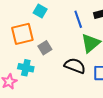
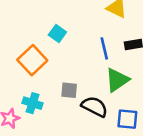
orange square: (22, 34) -> (32, 60), turned -35
gray square: (45, 48) -> (69, 90), moved, turned 32

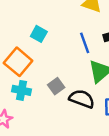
gray square: (69, 90) -> (56, 86), turned -35
cyan cross: (33, 103) -> (22, 90), moved

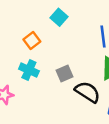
orange square: (18, 62) -> (32, 41), size x0.6

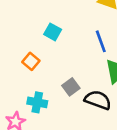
cyan cross: (29, 70) -> (37, 102), moved

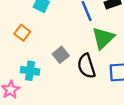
black semicircle: (98, 100) -> (86, 66), turned -125

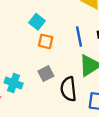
orange square: (22, 33) -> (46, 41), moved, turned -35

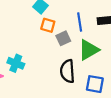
gray square: (46, 74) -> (63, 38), moved

